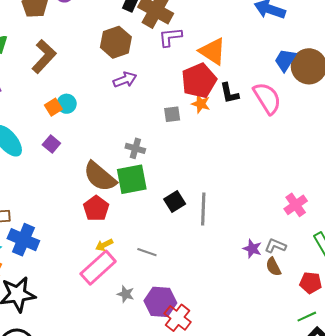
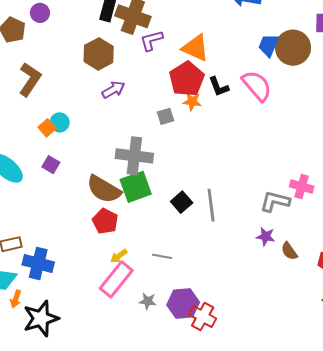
gray cross: (135, 148) -> (134, 156), size x1.8
pink cross: (296, 205) -> (302, 187), turned -30
gray L-shape: (275, 246) -> (275, 201), moved, size x1.4

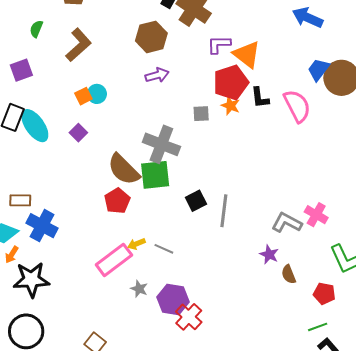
purple L-shape: (151, 40) -> (219, 44), moved
yellow arrow: (119, 256) -> (136, 244), moved

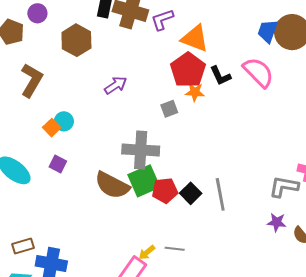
brown hexagon: (151, 37) -> (76, 40), moved
purple L-shape: (219, 44) -> (162, 20), moved
red pentagon: (117, 201) -> (165, 191), moved, turned -30

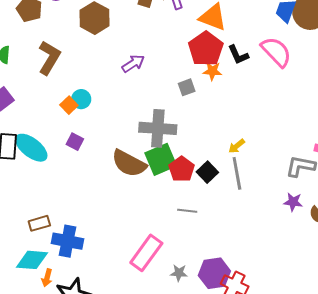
red pentagon: (165, 191) -> (182, 169), turned -30
gray line: (175, 249) -> (187, 211), moved
yellow arrow: (147, 252) -> (237, 146), moved

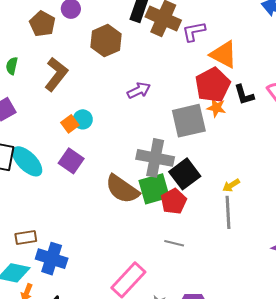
gray square: (187, 87) -> (189, 121), size x2.0
purple square: (75, 142) -> (71, 161), size x1.4
black square: (207, 172) -> (185, 174), moved, size x1.4

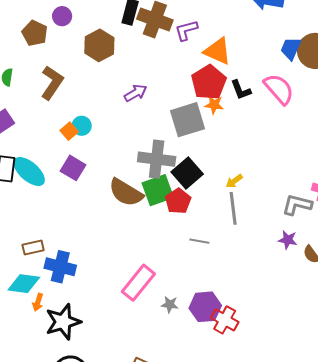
gray line: (174, 243) -> (199, 241), moved

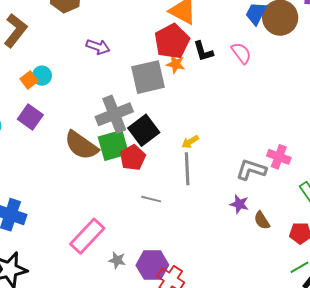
pink semicircle: (279, 89) -> (241, 53), size x0.7
purple arrow: (135, 93) -> (98, 47), turned 45
gray cross: (157, 159) -> (114, 114), turned -33

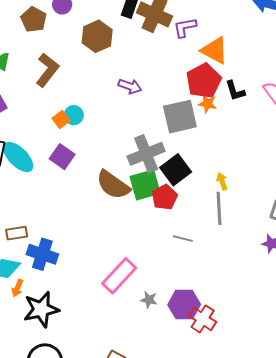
yellow arrow: (190, 142) -> (222, 181), turned 102

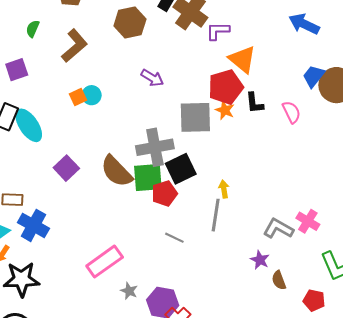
purple square: (62, 157) -> (66, 168), moved

